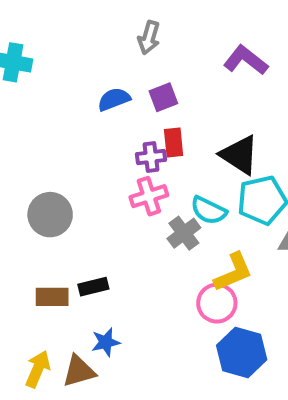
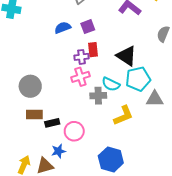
gray cross: (184, 233) -> (98, 96), turned 35
brown rectangle: (52, 297) -> (34, 114), moved
pink circle: (217, 303) -> (74, 131), moved
blue hexagon: (242, 353) -> (111, 159), moved

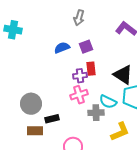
black rectangle: (52, 123) -> (52, 119), moved

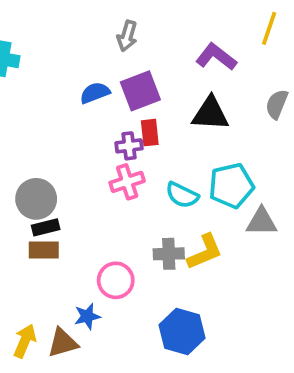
purple square: (86, 47) -> (140, 91), size x1.5
black triangle: (123, 75) -> (210, 114), moved, turned -30
gray cross: (96, 113) -> (169, 254), moved
black rectangle: (52, 119) -> (46, 227), moved

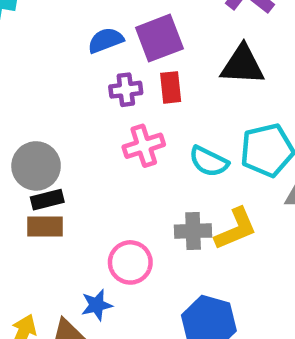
purple cross: (129, 146) -> (126, 90), moved

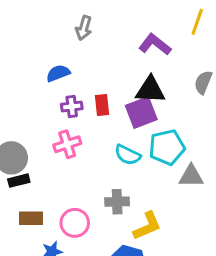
purple square: (159, 38) -> (141, 113), moved
pink cross: (144, 146) -> (67, 144), moved
brown rectangle: (45, 227) -> (31, 218), moved
yellow L-shape: (236, 229) -> (147, 226), moved

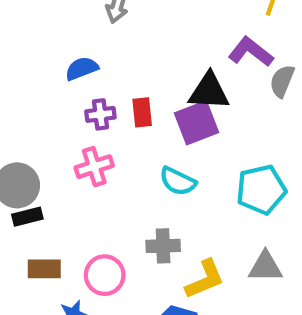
purple L-shape: (155, 45) -> (251, 52), moved
cyan pentagon: (167, 147) -> (261, 190), moved
gray triangle: (191, 176) -> (265, 267), moved

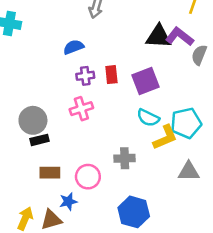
black triangle: (209, 91) -> (159, 37), moved
cyan semicircle: (178, 181) -> (148, 118), moved
yellow L-shape: (205, 279) -> (165, 137), moved

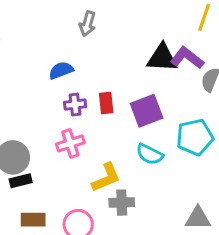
cyan pentagon: (186, 123) -> (195, 137), moved
yellow L-shape: (165, 137) -> (106, 178), moved

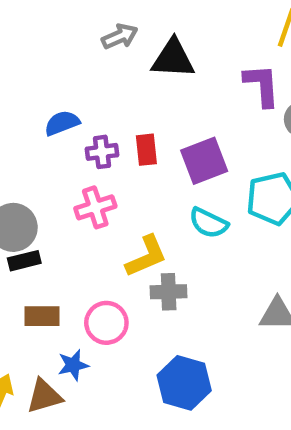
gray arrow: (87, 24) -> (120, 36), turned -130
black triangle: (162, 58) -> (173, 59), moved
purple L-shape: (187, 58) -> (262, 85), turned 48
blue semicircle: (61, 70) -> (62, 123), moved

